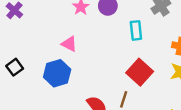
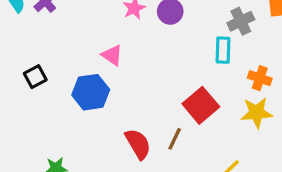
cyan rectangle: (136, 30) -> (223, 50), moved

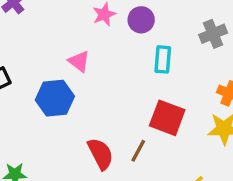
cyan rectangle: (223, 50) -> (163, 59), moved
red square: (201, 105) -> (167, 118), turned -32

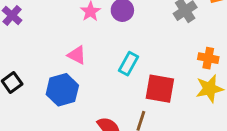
cyan rectangle: (163, 59) -> (129, 64), moved, turned 35

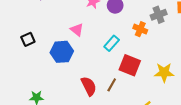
orange cross: (208, 58) -> (140, 29), moved

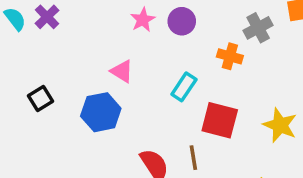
yellow star: (164, 72) -> (280, 125), turned 30
brown line: (112, 85) -> (193, 158), turned -32

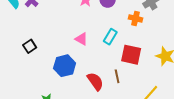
pink triangle: (122, 71) -> (81, 39), moved
blue hexagon: (101, 112) -> (65, 66), moved

